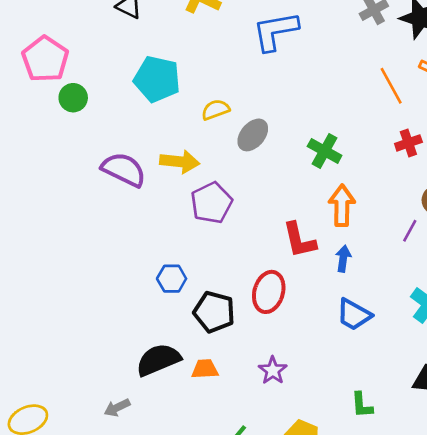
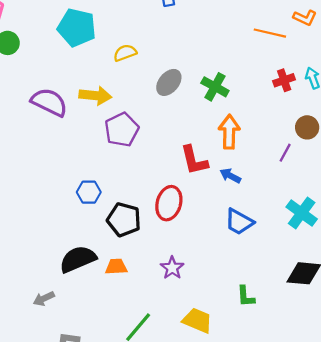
orange line: (391, 86) -> (270, 33), turned -48
gray ellipse: (253, 135) -> (169, 82), moved
blue arrow: (343, 259) -> (230, 176), turned -70

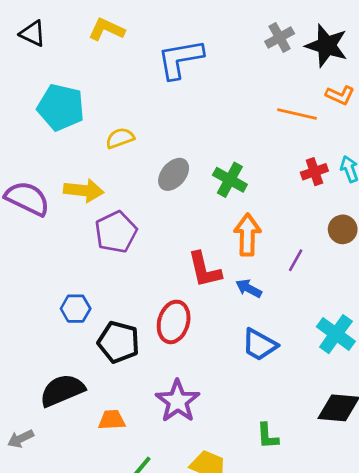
purple line: (285, 153) -> (296, 260), moved
orange trapezoid: (116, 267) -> (112, 420), moved
purple star: (172, 268) -> (178, 401), size x1.5

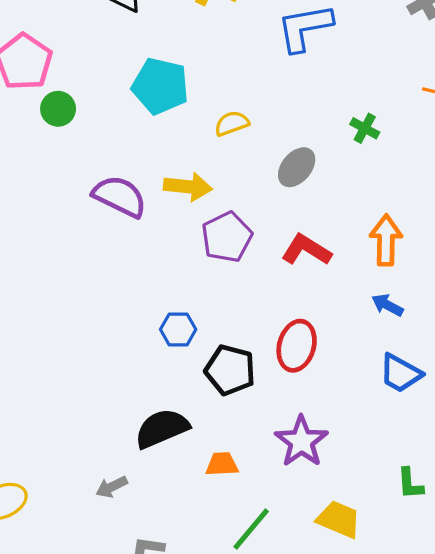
green cross: (230, 180) -> (365, 128), moved, size x0.7
red L-shape: (204, 270) -> (306, 250), moved, turned 135

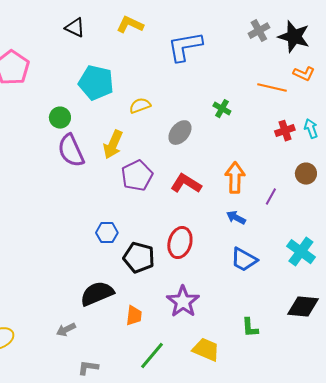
green circle: (58, 109) -> (60, 118), moved
yellow arrow: (188, 187) -> (113, 145), turned 108
purple semicircle: (120, 196) -> (71, 151), turned -140
orange trapezoid: (222, 464) -> (134, 316), turned 100

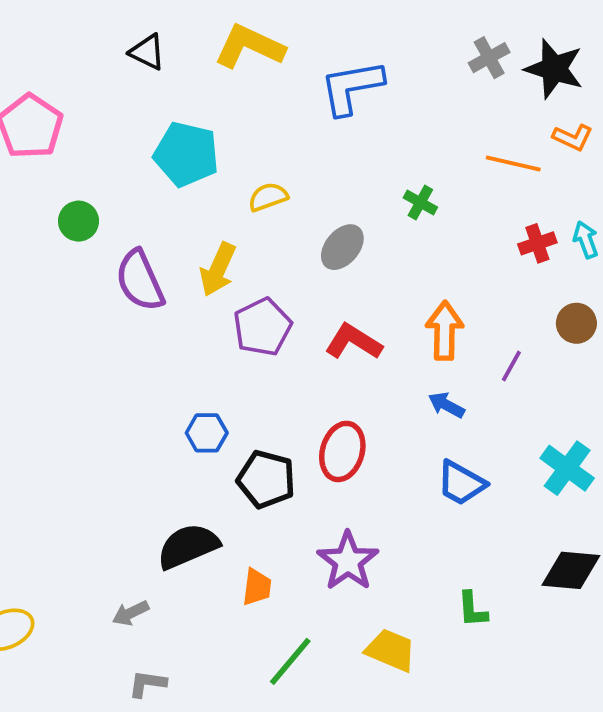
yellow L-shape: (130, 25) -> (249, 46), size x1.4
green circle: (60, 118) -> (79, 221), moved
gray L-shape: (88, 368) -> (147, 684), moved

